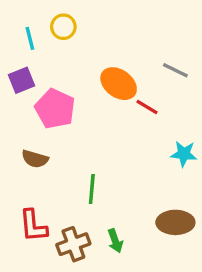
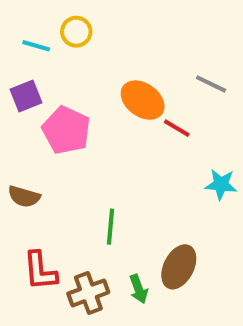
cyan line: (30, 38) -> (36, 46), turned -60
brown semicircle: (35, 159) -> (24, 197), moved
brown ellipse: (175, 222) -> (179, 267), moved, turned -63

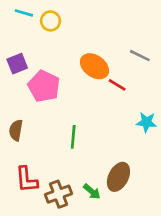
cyan line: (36, 46) -> (24, 13), moved
brown semicircle: (24, 197) -> (16, 130), turned 84
green line: (110, 227) -> (73, 137), moved
green arrow: (139, 289) -> (92, 192), turned -30

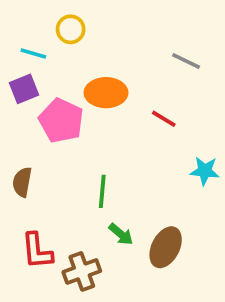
cyan line: (24, 13) -> (33, 54), moved
gray line: (140, 56) -> (186, 61), moved
orange ellipse: (94, 66) -> (106, 93), moved, turned -36
green arrow: (92, 192) -> (121, 234), moved

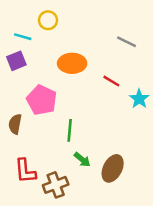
pink pentagon: (61, 121) -> (42, 100), moved
cyan star: (205, 171) -> (139, 99), moved, turned 30

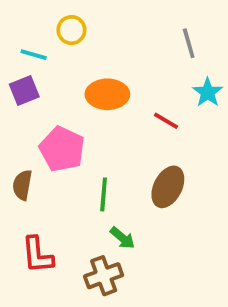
gray line: (127, 42) -> (189, 43), moved, turned 48
cyan star: (139, 99) -> (208, 92), moved
brown ellipse: (113, 168) -> (168, 187), moved
brown cross: (56, 185) -> (104, 276), moved

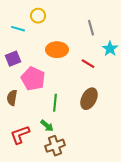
gray line: (189, 43) -> (91, 28), moved
purple square: (24, 91) -> (13, 59), moved
green arrow: (123, 238) -> (47, 126), moved
red L-shape: (37, 255) -> (20, 135), turned 75

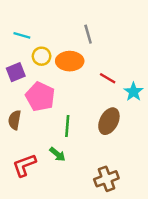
yellow circle: (38, 16) -> (42, 56), moved
gray line: (91, 28) -> (88, 34), moved
cyan star: (110, 49) -> (133, 92), moved
brown cross: (55, 146) -> (106, 179), moved

